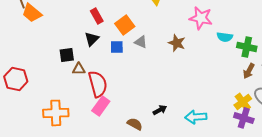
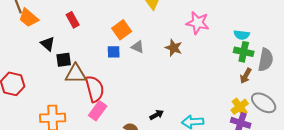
red rectangle: (97, 16) -> (73, 20), moved
cyan semicircle: (225, 37) -> (242, 35), moved
black triangle: (92, 39) -> (48, 44), moved, turned -35
brown triangle: (79, 69) -> (76, 74), size x1.6

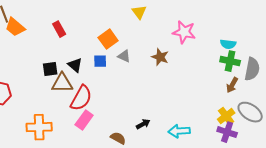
black triangle: (48, 44) -> (75, 65), moved
red semicircle: (95, 89) -> (81, 98), turned 44

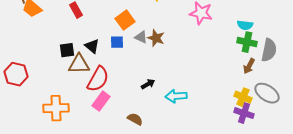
brown star: (160, 57) -> (156, 38), moved
yellow cross: (226, 116) -> (243, 97), turned -30
black arrow: (143, 124) -> (148, 84), moved
cyan arrow: (179, 131) -> (176, 96), moved

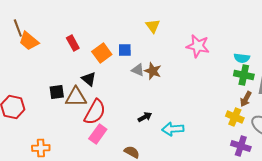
orange square: (125, 20) -> (102, 53), moved
blue square: (117, 42) -> (125, 50), moved
black square: (67, 50) -> (57, 92), moved
yellow cross: (243, 97) -> (235, 117), moved
orange cross: (56, 108) -> (41, 148), moved, size x0.7

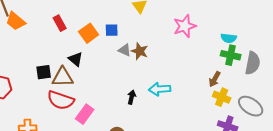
pink star: (198, 46) -> (185, 26), turned -30
brown arrow: (246, 99) -> (215, 79), moved
red semicircle: (95, 112) -> (61, 100), moved, turned 80
black arrow: (145, 117) -> (132, 97), turned -48
cyan arrow: (173, 129) -> (160, 89), moved

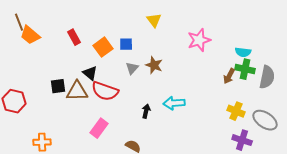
gray triangle: (125, 50) -> (132, 68), moved, turned 48
brown arrow: (215, 79) -> (229, 76), moved
red semicircle: (61, 100) -> (105, 91), moved

